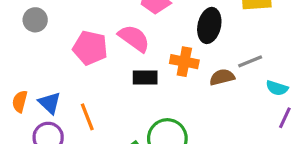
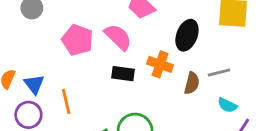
brown semicircle: (222, 77) -> (192, 83), turned 110
cyan semicircle: (277, 88) -> (227, 105), moved

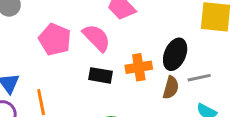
black ellipse: (187, 35) -> (175, 54), moved
orange cross: (160, 64) -> (139, 67), turned -30

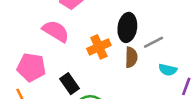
pink pentagon: (55, 39) -> (31, 67), moved
black rectangle: (100, 75) -> (69, 84), moved, turned 60

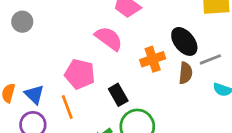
black ellipse: (127, 27) -> (184, 41), turned -52

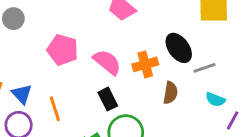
pink semicircle: (109, 38) -> (107, 62), moved
brown semicircle: (186, 73) -> (170, 93), moved
pink pentagon: (80, 74) -> (63, 50), moved

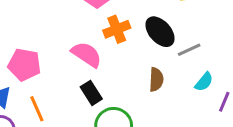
pink pentagon: (63, 50) -> (24, 65), moved
orange cross: (145, 64) -> (117, 29), moved
cyan semicircle: (215, 100) -> (204, 82), turned -66

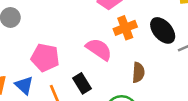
brown semicircle: (156, 80) -> (138, 72), moved
black rectangle: (91, 93) -> (82, 83), moved

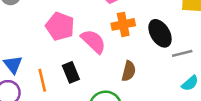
pink pentagon: (45, 58) -> (60, 26), moved

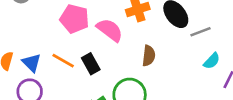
orange line: (42, 80) -> (63, 61), moved, turned -40

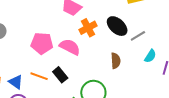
brown semicircle: (149, 56) -> (116, 61), moved

